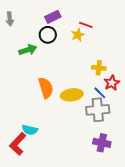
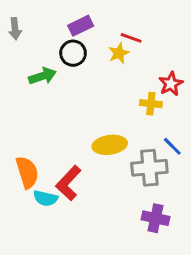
red star: (112, 83) -> (171, 84), moved
orange semicircle: (46, 88) -> (27, 172), moved
blue line: (100, 93) -> (172, 146), moved
red L-shape: (18, 144) -> (68, 183), moved

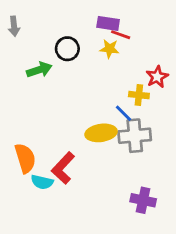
purple rectangle: (81, 26) -> (108, 23), moved, turned 35
yellow star: (119, 53) -> (109, 49), turned 30
blue line: (172, 146) -> (123, 113), moved
gray cross: (149, 168) -> (135, 136), moved

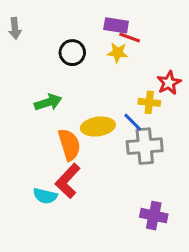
green arrow: (39, 70) -> (48, 102), moved
yellow ellipse: (101, 133) -> (98, 127), moved
orange semicircle: (25, 158) -> (69, 145), moved

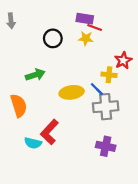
orange semicircle: (69, 145) -> (19, 106), moved
purple cross: (154, 216) -> (106, 146), moved

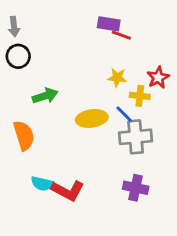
black circle: (53, 38) -> (18, 56), moved
yellow star: (86, 38) -> (117, 77), moved
red L-shape: (49, 132) -> (68, 191), moved, turned -105

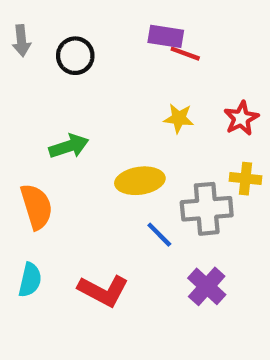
black circle: (18, 56) -> (75, 56), moved
yellow cross: (140, 96) -> (246, 179), moved
blue line: (124, 114) -> (159, 235), moved
cyan semicircle: (42, 184) -> (30, 280), moved, turned -90
purple cross: (136, 188) -> (207, 286), turned 30

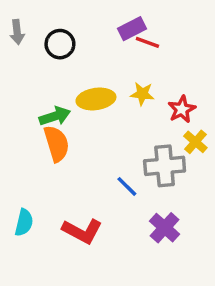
purple rectangle: (166, 36) -> (132, 29), turned -36
red star: (241, 118) -> (182, 109), moved
yellow cross: (246, 179) -> (195, 142), turned 35
yellow ellipse: (140, 181) -> (96, 99), moved
orange semicircle: (36, 207) -> (57, 144), moved

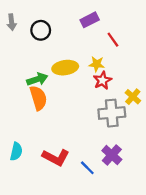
red line: (147, 42) -> (113, 40), moved, turned 35
red star: (182, 109) -> (102, 80), moved
blue line: (127, 186) -> (87, 168), moved

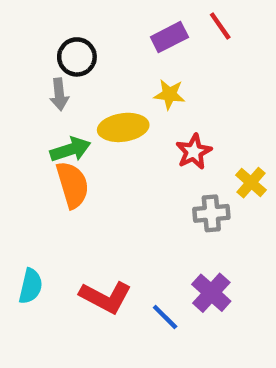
gray arrow: (12, 22) -> (59, 94), moved
red line: (113, 40) -> (220, 26), moved
yellow star: (97, 64) -> (169, 94), moved
gray cross: (112, 113) -> (211, 213), size x0.7

